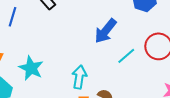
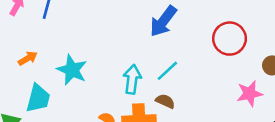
cyan line: (126, 56) -> (167, 71), moved

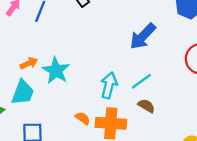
orange arrow: (28, 58) -> (29, 63), moved
brown semicircle: (165, 101) -> (146, 106), moved

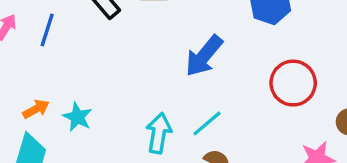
cyan star: (56, 71) -> (77, 117), size x0.7

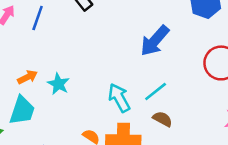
cyan arrow: (159, 133) -> (119, 98), turned -40

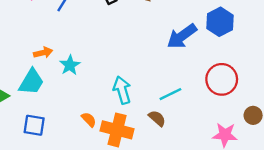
blue arrow: (155, 41) -> (182, 36), moved
cyan line: (156, 91) -> (170, 94), moved

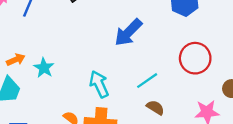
blue arrow: (182, 36) -> (128, 32), moved
brown semicircle: (157, 118) -> (155, 107), moved

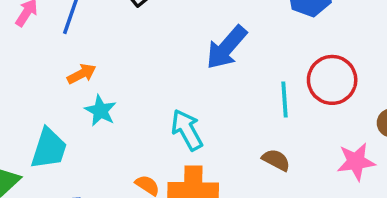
orange arrow: (16, 60) -> (82, 74), moved
cyan line: (147, 81) -> (285, 100), moved, turned -55

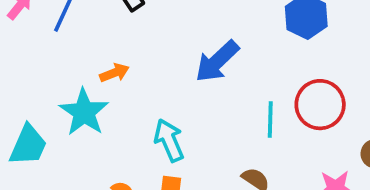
orange arrow: (82, 74) -> (114, 73), moved
cyan star: (100, 111) -> (84, 112), size x1.5

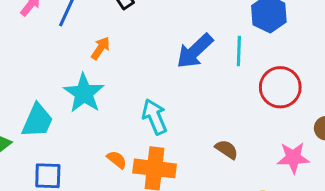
orange arrow: (114, 73) -> (101, 48), moved, turned -35
cyan line: (270, 120) -> (239, 51), moved

